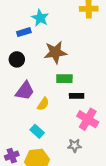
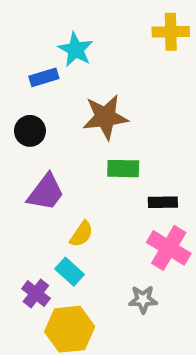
black rectangle: (77, 96) -> (163, 202), moved
yellow semicircle: (43, 104) -> (82, 234), moved
purple cross: (12, 156) -> (36, 293), moved, turned -32

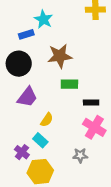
black circle: (30, 131) -> (19, 64), size x1.5

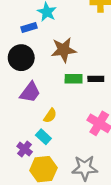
black rectangle: (91, 102) -> (96, 79), moved
gray star: (80, 155) -> (85, 168), moved, size x1.6

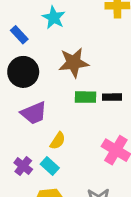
blue rectangle: (29, 28) -> (19, 35), moved, turned 64
purple trapezoid: (30, 92) -> (34, 113), turned 30
purple cross: (25, 149) -> (23, 166), moved

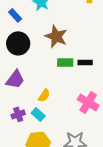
brown star: (74, 63) -> (56, 36), turned 30
purple trapezoid: (34, 113) -> (15, 79), moved, turned -30
purple cross: (23, 166) -> (18, 114), turned 32

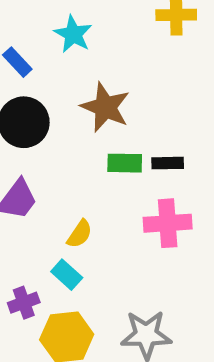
pink cross: (88, 102) -> (168, 223), moved, turned -35
purple cross: (18, 114) -> (24, 303), moved

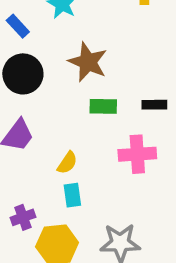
black rectangle: (168, 163) -> (154, 105), moved
cyan rectangle: (67, 275) -> (72, 195), moved, turned 40

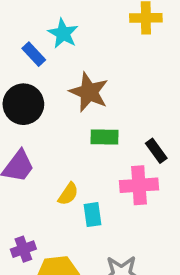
blue rectangle: (18, 26) -> (34, 54), moved
black rectangle: (154, 105) -> (156, 151), moved, turned 55
cyan rectangle: (72, 195) -> (92, 215), moved

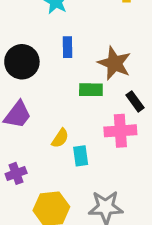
blue rectangle: (34, 54) -> (67, 47), moved, turned 42
brown star: (89, 92) -> (114, 63), moved
purple cross: (23, 249) -> (16, 173), moved

